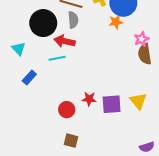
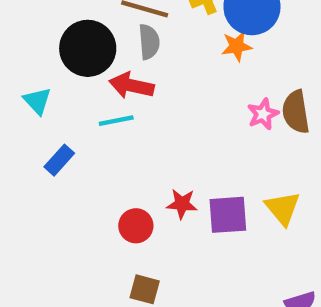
pink star: (142, 39) -> (263, 114), moved

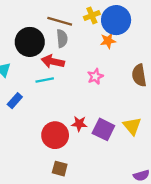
pink star: (263, 114) -> (95, 76), moved
purple square: (228, 215) -> (103, 129), turned 30
red circle: (136, 226) -> (55, 135), size x1.5

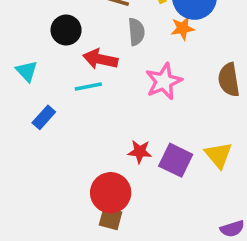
gray semicircle: (62, 38) -> (136, 32), moved
black circle: (30, 42) -> (66, 30), size x0.7
pink star: (95, 76) -> (164, 81), size x1.5
red circle: (55, 135) -> (111, 193), moved

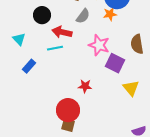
gray semicircle: (136, 32) -> (83, 16), turned 42
pink star: (164, 81) -> (99, 45), turned -30
purple square: (176, 160) -> (115, 63), moved

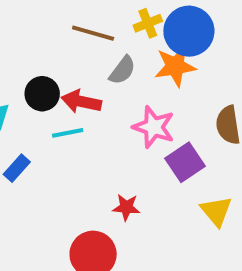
orange star: (110, 14) -> (175, 66), size x1.5
black circle: (42, 15) -> (42, 94), moved
purple square: (115, 63) -> (185, 162), turned 30

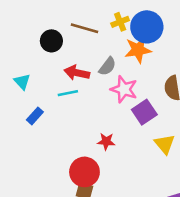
gray semicircle: (122, 70) -> (107, 66), moved
black circle: (42, 94) -> (51, 41), moved

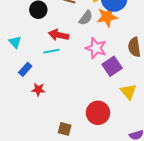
gray semicircle: (107, 66) -> (86, 18), moved
red star: (106, 141) -> (38, 90), moved
red circle: (84, 172) -> (98, 113), moved

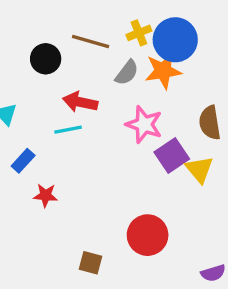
yellow triangle: (128, 92) -> (199, 169), moved

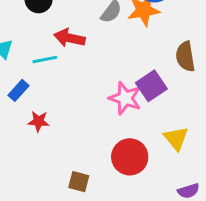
pink star: (144, 124) -> (125, 98), moved
cyan line: (68, 130) -> (45, 60), moved
yellow triangle: (199, 169) -> (176, 138), moved

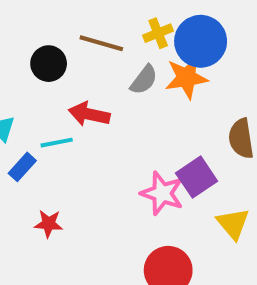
blue rectangle: (18, 90) -> (22, 167), moved
yellow triangle: (176, 138) -> (233, 224), moved

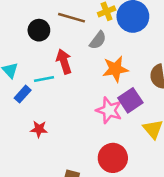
orange star: (186, 78) -> (115, 69), moved
red arrow: (89, 114) -> (64, 61), turned 60

